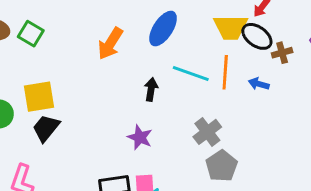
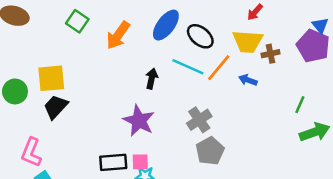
yellow trapezoid: (231, 27) -> (248, 41), moved
green square: (31, 34) -> (77, 21), moved
black ellipse: (257, 36) -> (200, 36), moved
orange line: (225, 72) -> (219, 68), turned 32
purple star: (140, 137) -> (139, 121), size x1.4

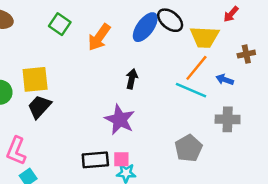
black ellipse: (200, 36) -> (170, 20), moved
yellow trapezoid: (248, 41) -> (205, 37), moved
cyan line: (188, 67) -> (191, 90), moved
gray cross: (199, 120) -> (228, 119), moved, turned 35

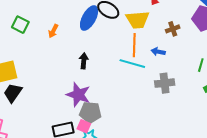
orange arrow: (99, 37) -> (53, 31), size x0.6
orange line: (196, 68) -> (134, 45), turned -30
gray pentagon: (189, 148) -> (90, 112), moved, turned -30
pink square: (121, 159) -> (84, 126), turned 32

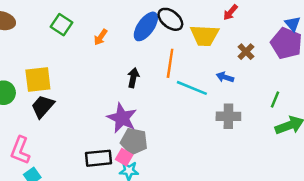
brown cross: (173, 29) -> (246, 52), turned -32
orange line: (134, 45) -> (170, 63), moved

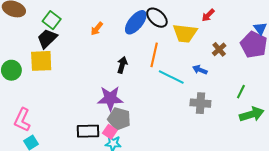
green square: (61, 25) -> (52, 20), moved
black trapezoid: (43, 106) -> (47, 39), moved
purple star: (122, 118) -> (110, 98), turned -30

